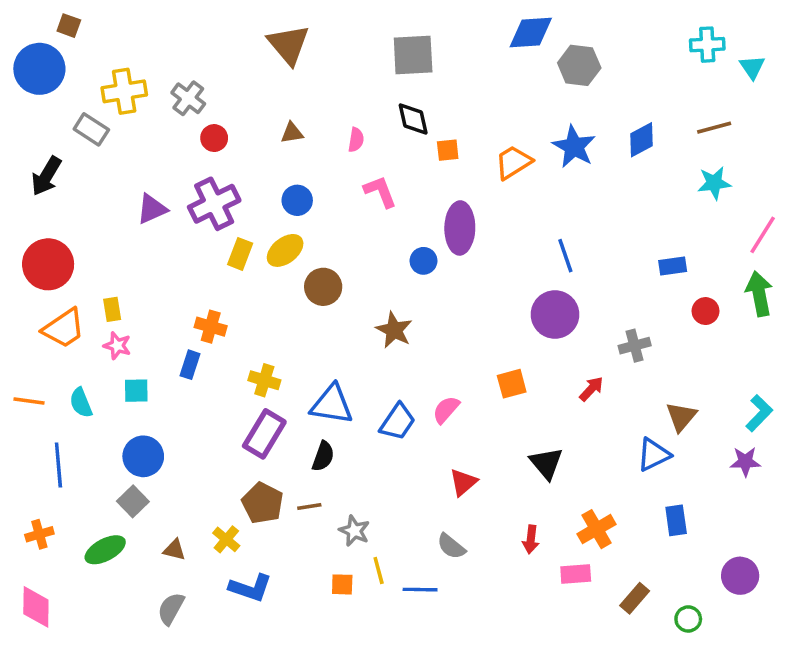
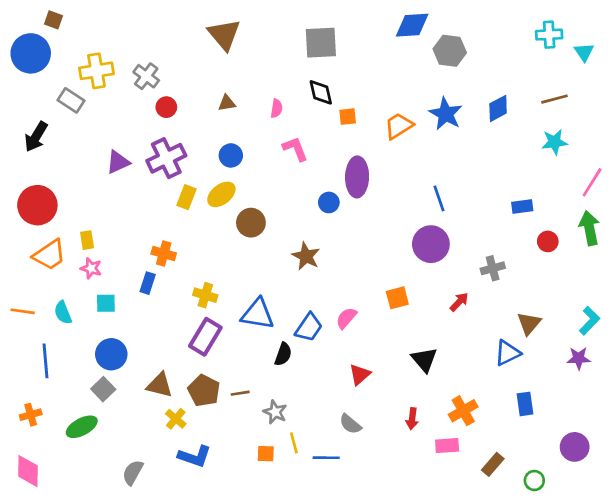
black semicircle: (323, 456) -> (283, 354), moved
brown triangle: (174, 550) -> (160, 385), moved, size x1.5

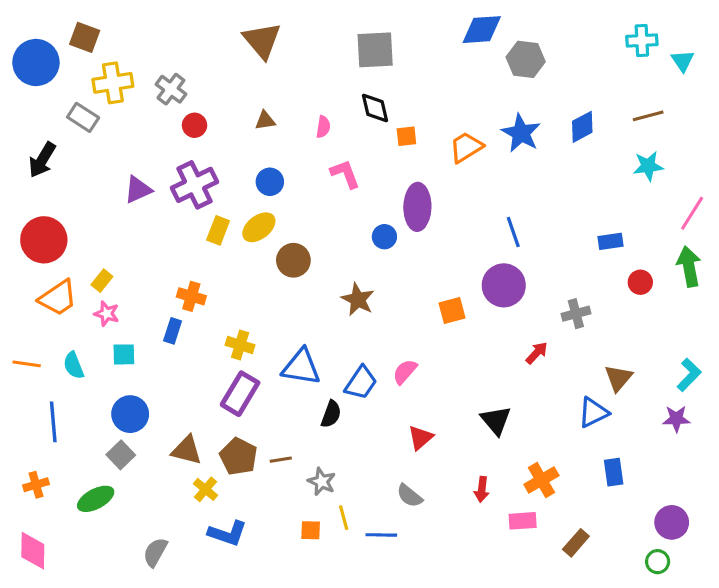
brown square: (54, 20) -> (85, 37), moved, size x1.4
yellow rectangle: (87, 240) -> (102, 281), turned 48
orange square: (397, 298) -> (452, 310), moved
green circle: (534, 480) -> (658, 562), moved

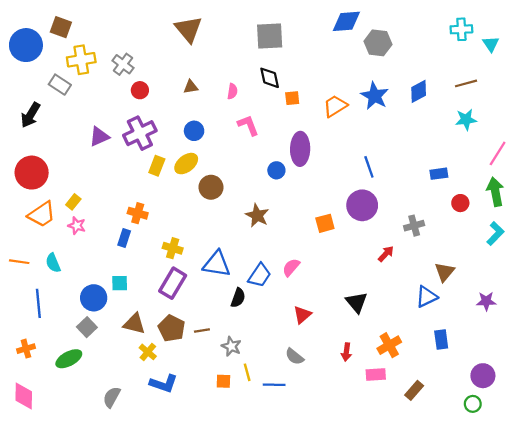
cyan square: (124, 354) -> (120, 283), moved
cyan L-shape: (689, 375) -> (495, 234), moved

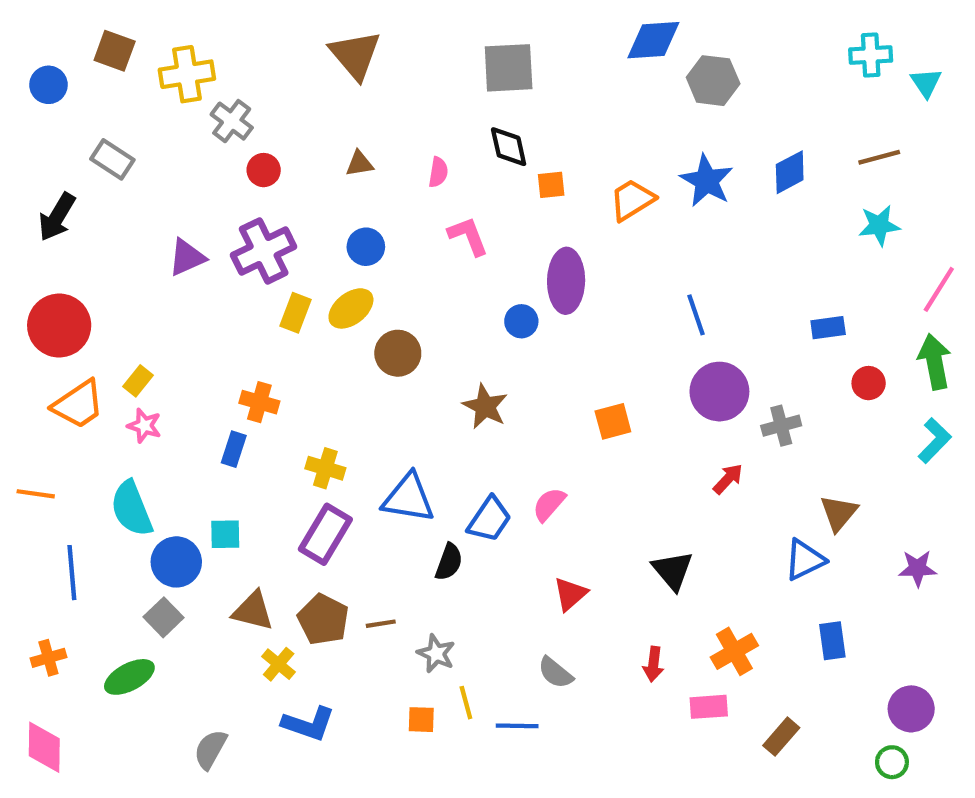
blue circle: (26, 45) -> (48, 85), size x0.6
yellow cross: (81, 60) -> (187, 74), moved
purple circle: (362, 205) -> (719, 392), moved
cyan semicircle: (53, 263) -> (132, 509), moved, size x1.5

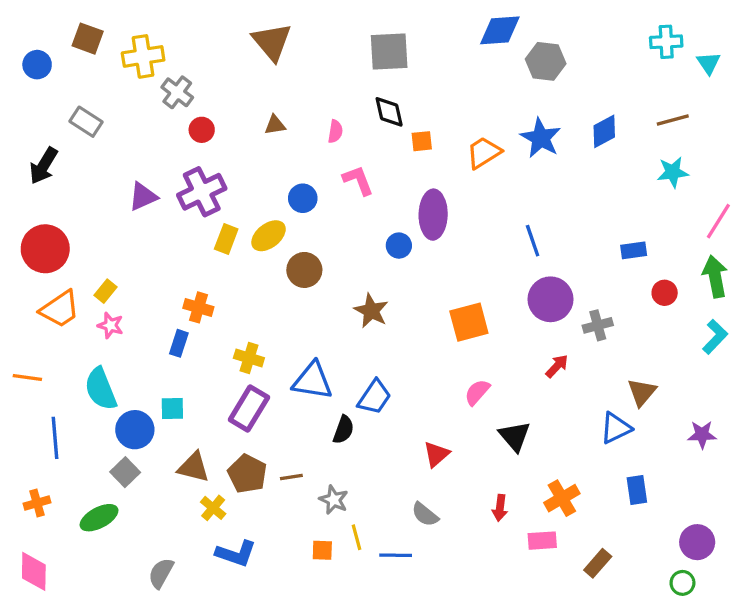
blue circle: (366, 247) -> (303, 198), moved
orange square: (613, 421) -> (469, 322), size x1.4
pink semicircle: (549, 504) -> (477, 392), moved

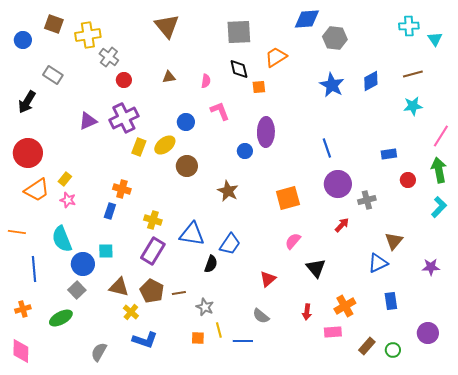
orange trapezoid: (484, 153) -> (276, 57), moved
green circle: (682, 583) -> (393, 350), moved

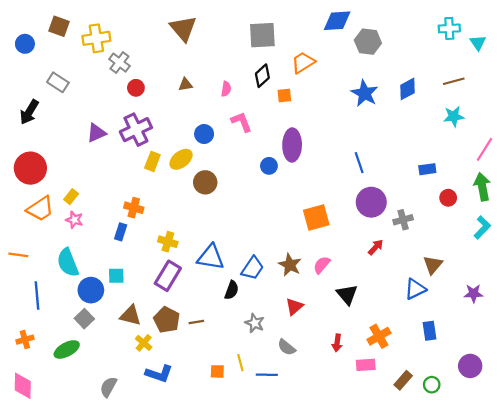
black diamond: (239, 69) -> (262, 76), turned 60
brown star: (228, 191) -> (290, 265), moved
gray star: (205, 307) -> (255, 323), moved

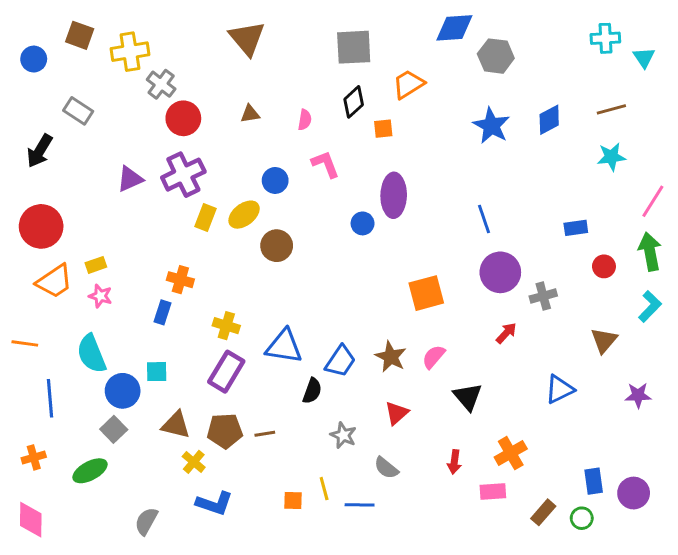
red circle: (136, 88) -> (183, 118), size x1.5
yellow rectangle: (71, 197) -> (96, 265), turned 32
brown triangle: (433, 265) -> (604, 340), moved
brown pentagon: (167, 320) -> (225, 431), turned -30
blue rectangle: (429, 331) -> (594, 481), moved

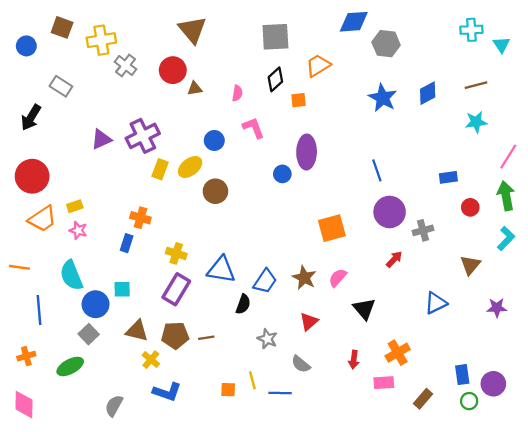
red circle: (183, 118) -> (173, 70), moved
green circle: (582, 518) -> (469, 401), moved

